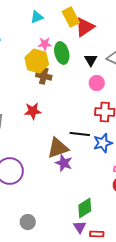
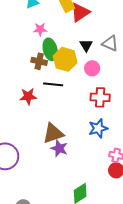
green ellipse: (62, 53) -> (50, 49), moved
yellow hexagon: (37, 61) -> (65, 59), moved
black line: (80, 134) -> (53, 84), moved

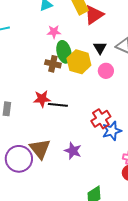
black line: (53, 84) -> (58, 105), moved
red cross: (100, 97) -> (101, 119), moved, turned -36
brown triangle: (53, 133) -> (40, 149), moved, turned -50

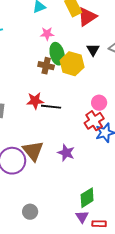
pink circle: (106, 71) -> (99, 103), moved

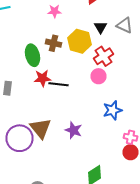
green ellipse: (57, 54) -> (32, 55), moved
pink circle: (99, 103) -> (98, 76), moved
red cross: (94, 121) -> (104, 56), moved

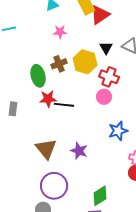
brown cross: (54, 43) -> (59, 64), turned -35
red cross: (104, 56) -> (109, 77), turned -36
purple circle: (20, 138) -> (54, 186), moved

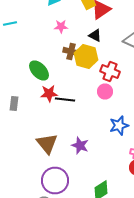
black triangle: (106, 48) -> (95, 36), moved, turned -32
brown cross: (59, 64) -> (71, 52), moved, turned 35
green ellipse: (38, 76) -> (39, 70), turned -30

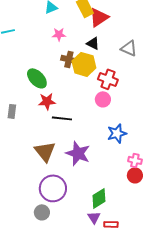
black line: (65, 100) -> (62, 118), moved
purple star: (80, 146) -> (78, 153), size x1.4

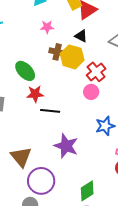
red cross: (108, 79) -> (96, 72), turned 30
brown triangle: (45, 151) -> (21, 157), moved

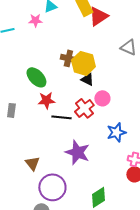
pink star: (47, 27) -> (35, 20), moved
black triangle: (81, 36) -> (87, 79), moved
red cross: (96, 72) -> (84, 108), moved
brown triangle: (21, 157) -> (32, 163), size x0.7

